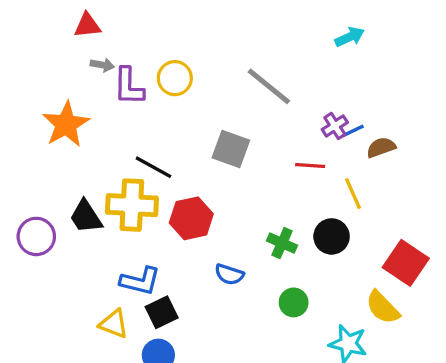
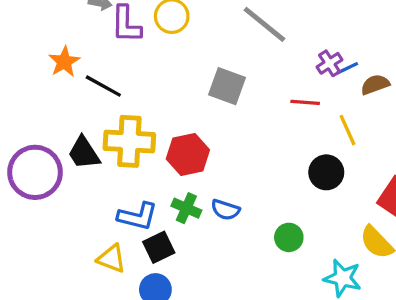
orange star: (66, 124) -> (64, 62), size x0.7
black line: (153, 167) -> (103, 86), moved
purple circle: (36, 236) -> (35, 172), size x1.4
green cross: (282, 243) -> (186, 208), moved

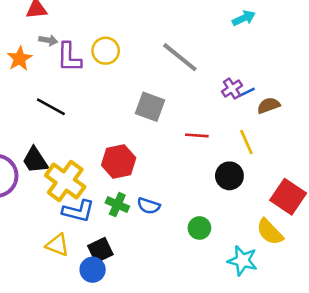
orange star: (64, 62) -> (20, 59), moved
red line: (305, 102) -> (197, 135), moved
yellow cross: (129, 141) -> (65, 181), moved, turned 33
black square: (159, 247) -> (100, 250), moved

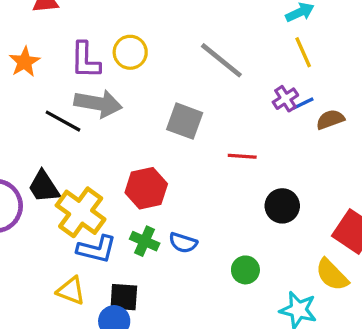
gray arrow: (48, 40) -> (98, 103), moved, size x2.0
yellow line: (246, 142) -> (303, 52), moved
black square: (100, 250) -> (124, 297), turned 30

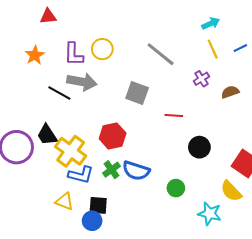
blue line: (303, 103) -> (240, 48), moved
green cross: (145, 241) -> (112, 170), turned 30
blue semicircle: (183, 243) -> (136, 171), size x1.5

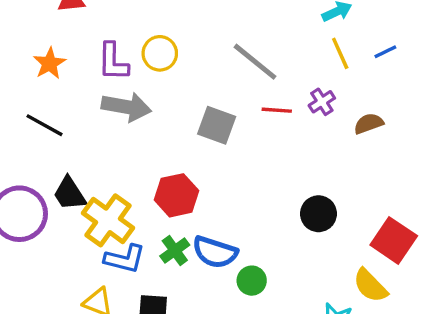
black line: (59, 93) -> (45, 125), moved
red line: (174, 115) -> (277, 110), moved
green circle: (176, 188) -> (252, 281), moved

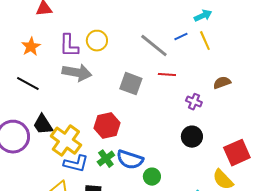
blue line: (385, 52) -> (181, 37), moved
purple cross: (322, 102) -> (194, 102), moved, turned -35
red square: (394, 240) -> (237, 153), turned 32

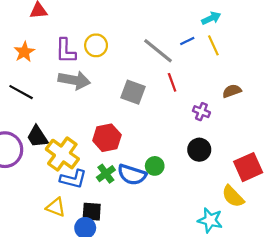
red line: (167, 75) -> (172, 82), turned 66
green circle: (152, 177) -> (155, 166), moved

